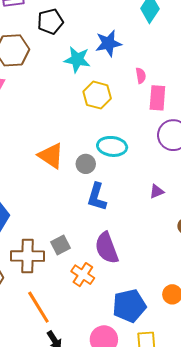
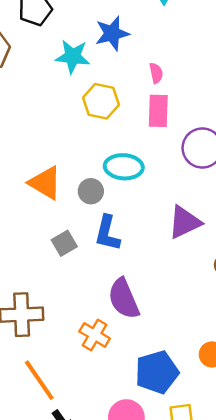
pink rectangle: (157, 98) -> (158, 111), moved
purple triangle: (157, 192) -> (185, 222), size x1.8
gray square: (60, 245) -> (64, 243), moved

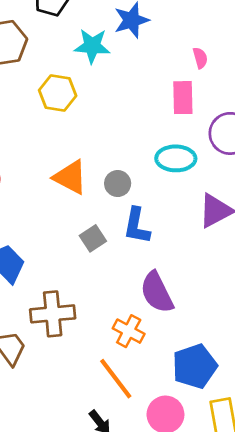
pink semicircle: (156, 73) -> (200, 58), moved
yellow hexagon: (101, 101) -> (58, 93), moved
cyan ellipse: (124, 167) -> (176, 158), moved
orange line: (39, 380) -> (116, 379), moved

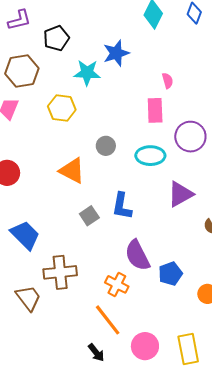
gray circle: (118, 184) -> (106, 146), moved
blue pentagon: (195, 366) -> (170, 274), moved, size x0.7

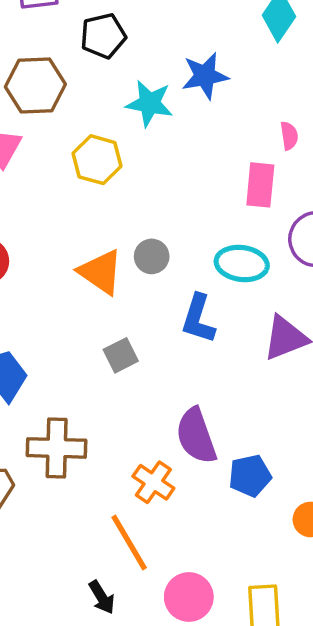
gray circle: (106, 146) -> (152, 256), moved
blue L-shape: (122, 206) -> (198, 319), moved

